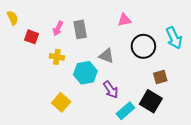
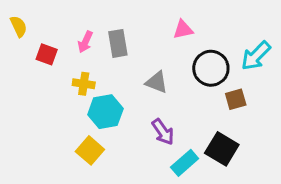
cyan arrow: (174, 38) -> (256, 56), turned 70
cyan hexagon: (85, 73) -> (105, 112), moved
brown square: (160, 77) -> (236, 99), moved

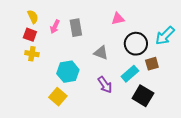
yellow semicircle: (19, 26) -> (33, 17), moved
yellow cross: (84, 84) -> (32, 54), moved
cyan rectangle: (185, 163) -> (130, 74), moved

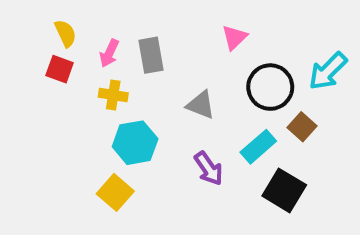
pink triangle: (118, 19) -> (234, 37), turned -32
yellow cross: (32, 54) -> (113, 95), moved
brown square: (152, 64) -> (302, 127), turned -32

